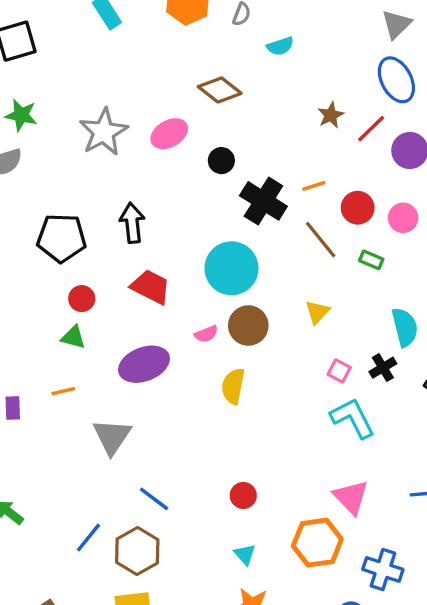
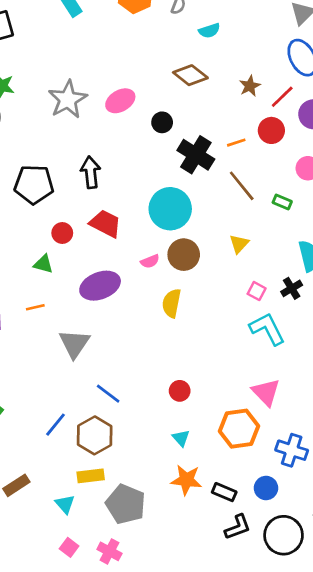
brown diamond: (220, 90) -> (190, 75), moved
red circle: (358, 208) -> (271, 130), moved
red circle: (82, 299) -> (62, 233), moved

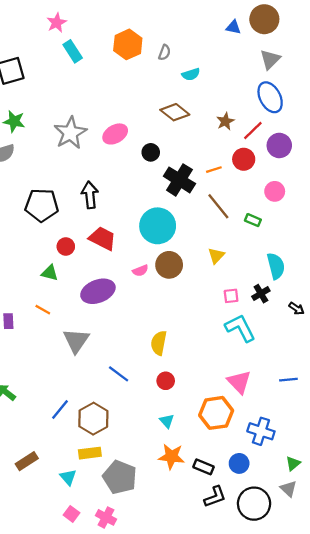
pink square: (257, 291) -> (231, 296), turned -35
yellow semicircle: (172, 303) -> (159, 343), moved
orange line: (35, 307) -> (43, 310), turned 42
blue line: (108, 394) -> (119, 374), moved

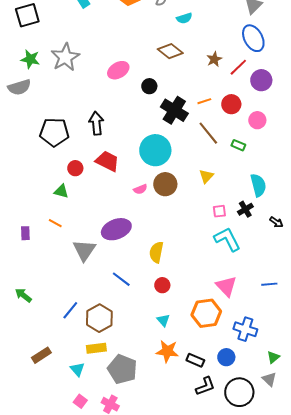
gray star: (70, 133) -> (65, 57), moved
red circle: (244, 159) -> (231, 104), moved
purple ellipse: (98, 291) -> (116, 229), moved

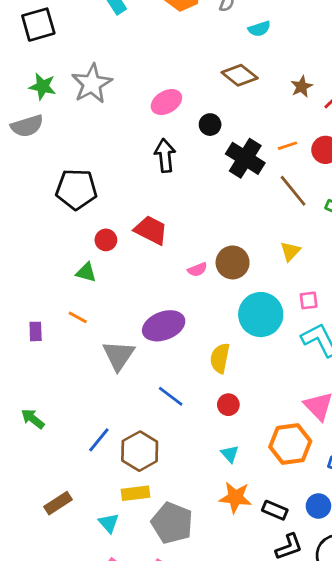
black arrow: (96, 123) -> (165, 155), moved
cyan circle: (155, 150) -> (261, 315), moved

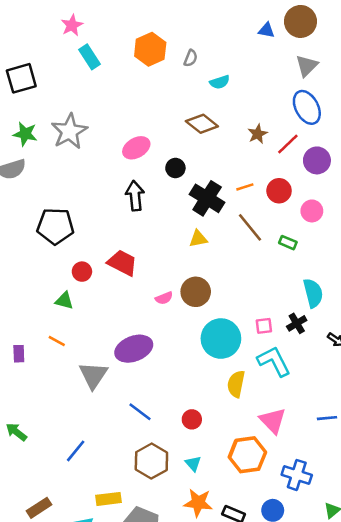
yellow triangle: (290, 251) -> (198, 239), moved, turned 36
yellow semicircle: (220, 358) -> (236, 384), moved
brown hexagon: (140, 451) -> (151, 461), moved

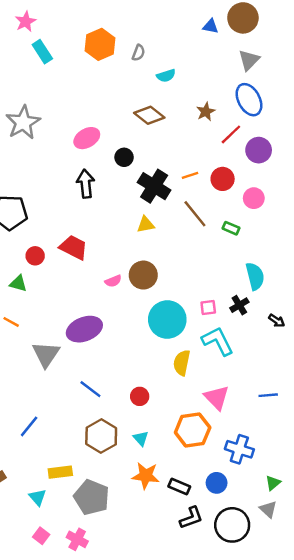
brown star: (258, 134) -> (206, 112), moved

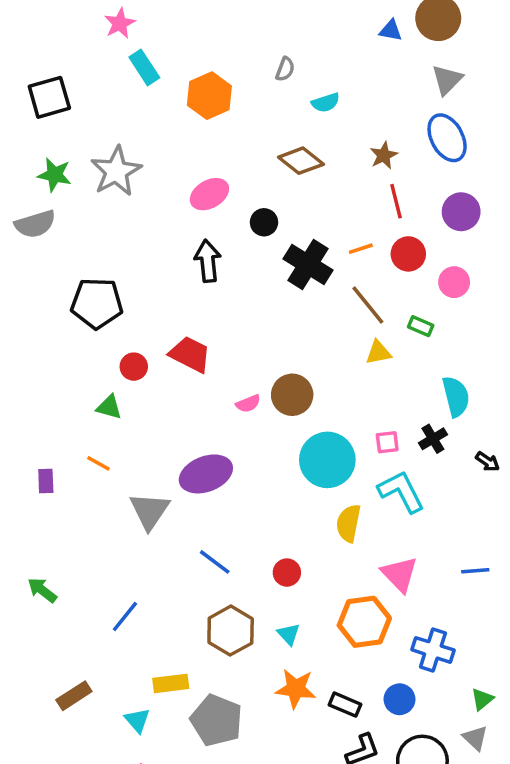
orange hexagon: (100, 44) -> (209, 96), moved
red line: (231, 134) -> (396, 201), moved, turned -60
yellow triangle: (146, 225) -> (378, 353), moved

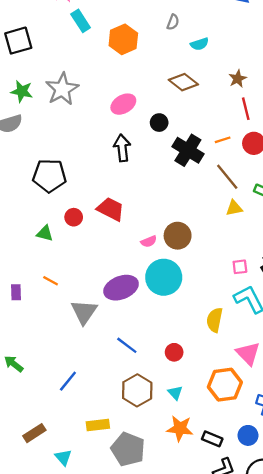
green triangle: (109, 407) -> (45, 233), moved
cyan circle: (327, 460) -> (164, 277), moved
cyan triangle: (137, 720) -> (63, 457), moved

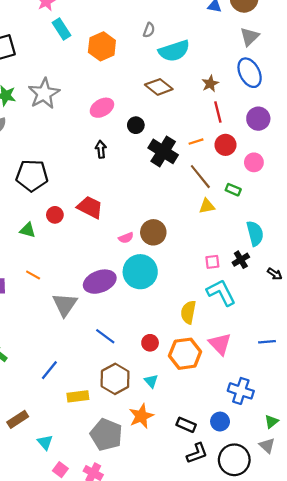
cyan semicircle: (200, 44) -> (174, 51), size x1.8
black arrow: (122, 148) -> (101, 149), size x0.7
orange hexagon: (225, 385) -> (185, 354), moved
yellow rectangle: (98, 425) -> (78, 396), moved
orange star: (180, 428) -> (141, 416), moved, turned -30

